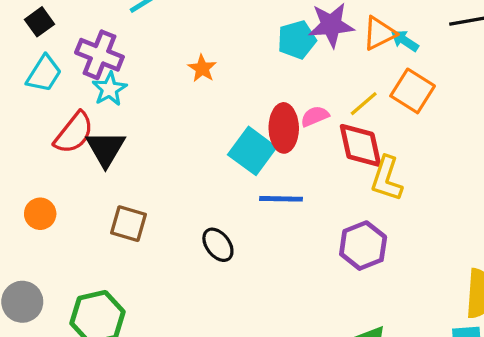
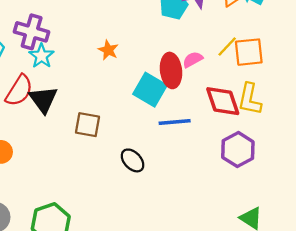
orange star: (202, 68) -> (108, 50), moved
orange square: (413, 91) -> (249, 52), moved, turned -32
red diamond: (360, 145) -> (223, 101), moved
brown square: (128, 224) -> (88, 125), moved

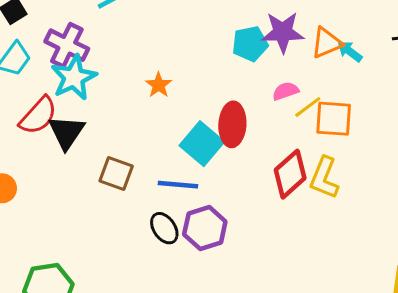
cyan star: (41, 56) -> (74, 77), size x1.4
pink semicircle: (193, 60) -> (286, 91), moved
red diamond: (223, 101) -> (290, 174), turned 57
blue line: (175, 122) -> (178, 185), moved
purple hexagon: (238, 150) -> (205, 228), moved

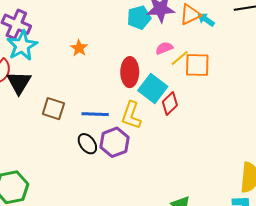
cyan square: (202, 144) -> (153, 88), moved
red diamond: (290, 174) -> (170, 104), size x0.7
yellow L-shape: (324, 178) -> (131, 115), moved

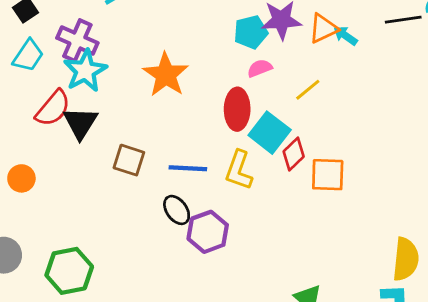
orange star: (79, 48) -> (166, 75), size x1.8
pink semicircle: (164, 48) -> (260, 68), moved
orange square: (197, 65) -> (328, 175), moved
purple hexagon: (115, 142) -> (208, 232), moved

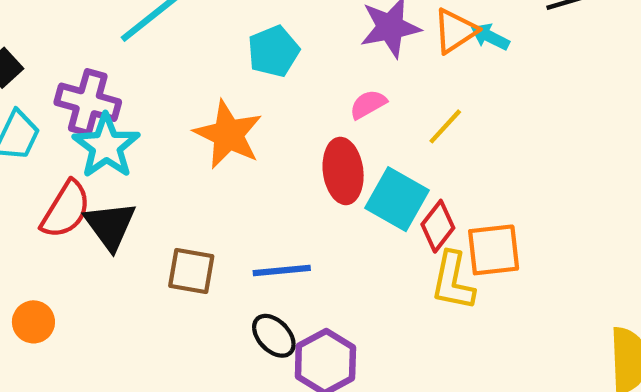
cyan pentagon: (251, 32) -> (273, 51), moved
yellow L-shape: (239, 170) -> (453, 281), moved

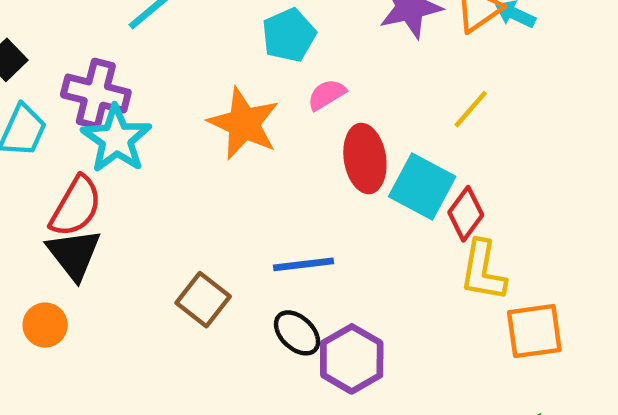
pink semicircle: (368, 104) -> (327, 95), moved
black triangle: (110, 226) -> (74, 254), moved
orange square: (494, 250) -> (534, 331), moved
brown square: (191, 271) -> (203, 300), moved, turned 30

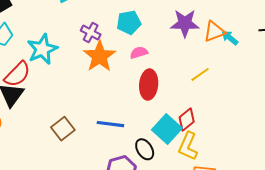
purple cross: (96, 94) -> (91, 32), moved, size x0.7
cyan square: (422, 187) -> (167, 129), moved
black ellipse: (297, 333) -> (145, 149), moved

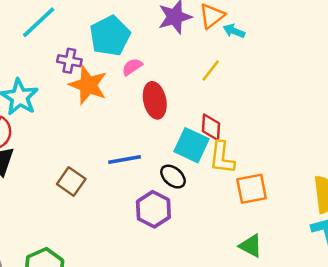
cyan pentagon: (129, 23) -> (110, 36), size x1.4
cyan arrow: (230, 38) -> (234, 31), moved
red diamond: (187, 119) -> (211, 127), turned -30

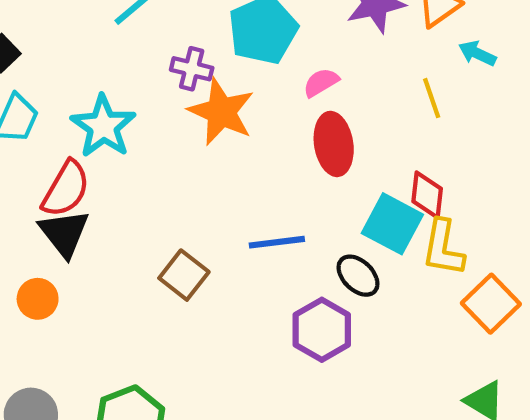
cyan arrow: (234, 31) -> (477, 53), moved
pink semicircle: (132, 67) -> (321, 82), moved
yellow line: (211, 70) -> (432, 98), turned -60
orange square: (252, 189) -> (491, 304), turned -36

